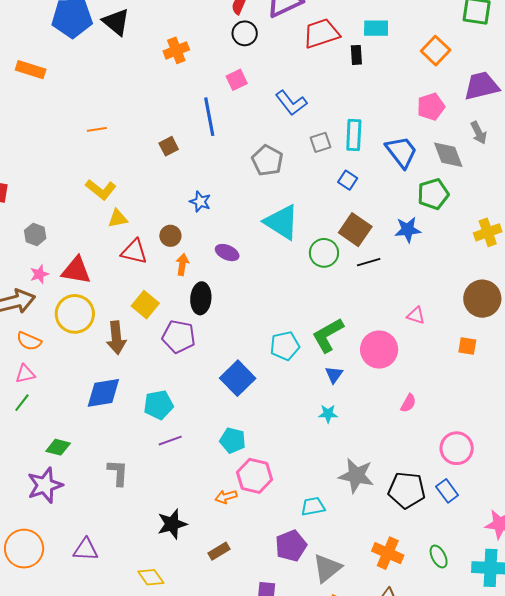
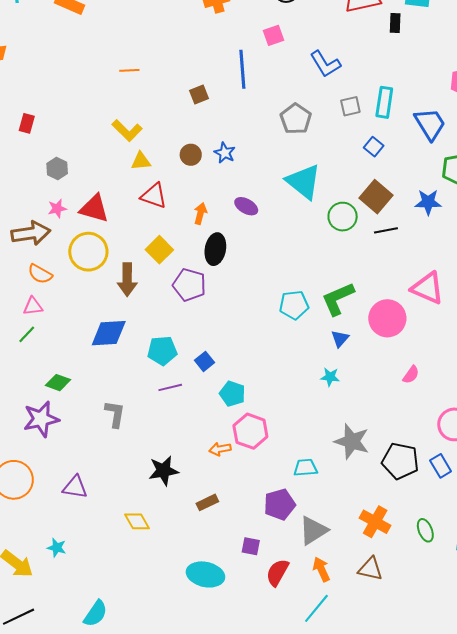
brown circle: (170, 236) -> (191, 155), moved
pink triangle: (416, 315) -> (428, 288), size x1.8
blue square: (238, 378) -> (205, 361), moved, size x0.6

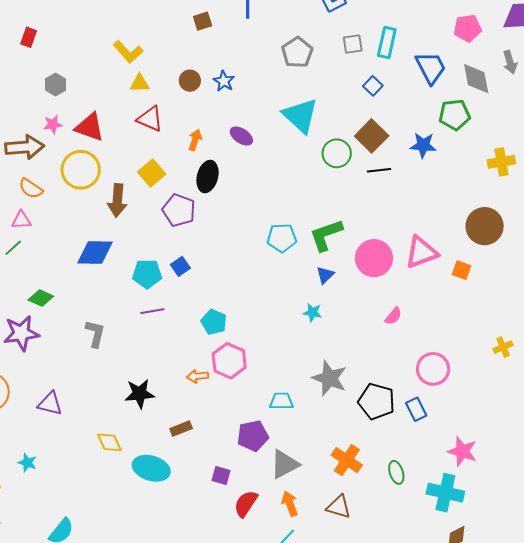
pink triangle: (428, 288) -> (421, 252), moved, turned -48
blue square: (205, 361) -> (180, 266), moved
cyan ellipse: (205, 574) -> (151, 468), moved

